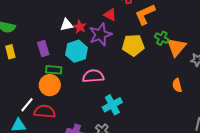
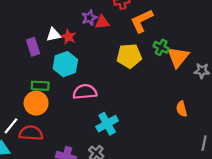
red triangle: (110, 15) -> (102, 22), turned -32
purple star: (100, 34) -> (89, 18), moved, size x0.6
purple rectangle: (43, 48) -> (33, 47), moved
orange semicircle: (177, 85) -> (182, 109), moved

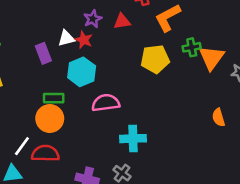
purple star: (89, 18) -> (93, 19), moved
green cross: (161, 47) -> (192, 47), turned -35
cyan cross: (107, 124) -> (133, 139), turned 30

